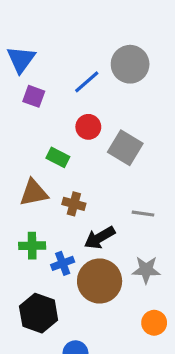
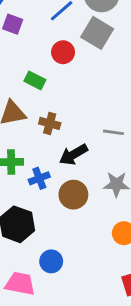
gray square: (125, 148) -> (97, 33), moved
brown circle: (100, 281) -> (73, 195), size x0.7

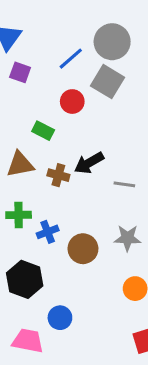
black arrow: (73, 155) -> (89, 163), moved

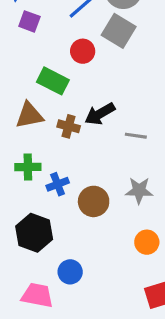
green rectangle: (43, 131) -> (53, 81), size x1.4

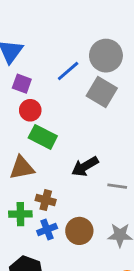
red circle: (83, 51) -> (30, 110), moved
brown cross: (69, 126) -> (46, 200), moved
brown circle: (94, 201) -> (79, 231), moved

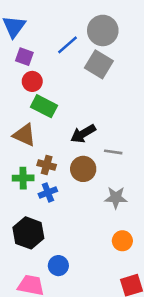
brown triangle: (22, 168) -> (24, 135), turned 35
brown circle: (79, 231) -> (83, 169), moved

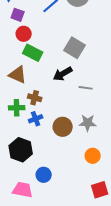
gray square: (99, 64) -> (75, 48), moved
brown circle: (83, 169) -> (63, 127), moved

